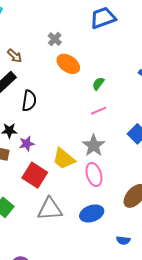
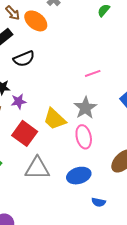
orange ellipse: (68, 64) -> (36, 21), moved
green semicircle: (98, 84) -> (104, 10), moved
black semicircle: (29, 101) -> (24, 59), turned 55
blue semicircle: (123, 240) -> (99, 202), moved

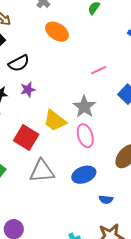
orange ellipse: (36, 21) -> (57, 32), moved
pink line: (93, 73) -> (99, 70), moved
purple star: (19, 101) -> (28, 90), moved

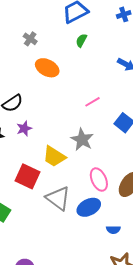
pink ellipse: (85, 136) -> (99, 180), moved
gray triangle: (42, 171) -> (58, 198), moved, turned 48

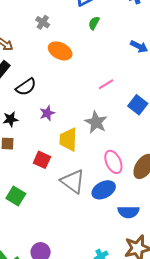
purple star: (24, 128) -> (47, 113), moved
yellow trapezoid: (54, 157) -> (68, 140), turned 60
red square: (27, 176) -> (42, 160), size x0.7
blue semicircle: (113, 230) -> (129, 212), size x1.5

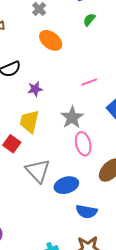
purple star: (47, 113) -> (35, 89), moved
yellow trapezoid: (68, 140) -> (29, 122), moved
pink ellipse: (113, 162) -> (83, 144), moved

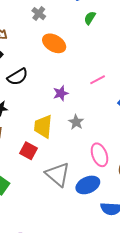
purple star: (35, 89) -> (61, 93), moved
gray star: (72, 117) -> (76, 122), moved, size x0.7
pink ellipse: (83, 144) -> (99, 155), moved

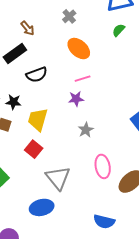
pink line: (98, 80) -> (83, 79), moved
yellow trapezoid: (43, 126) -> (38, 119), moved
blue ellipse: (88, 185) -> (42, 207), moved

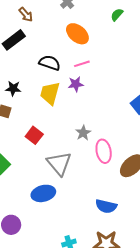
black semicircle: (37, 75) -> (50, 63), moved, turned -140
yellow trapezoid: (38, 119) -> (50, 93), moved
gray star: (86, 130) -> (83, 133), moved

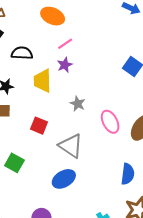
black semicircle: (50, 63) -> (22, 53), moved
gray star: (83, 133) -> (78, 104), moved
blue semicircle: (106, 206) -> (128, 174), turned -80

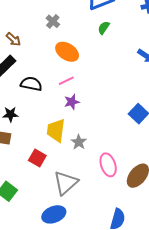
pink line: (65, 44) -> (66, 81), moved
yellow trapezoid: (43, 81) -> (56, 130), moved
gray triangle: (71, 146) -> (66, 183), turned 36

